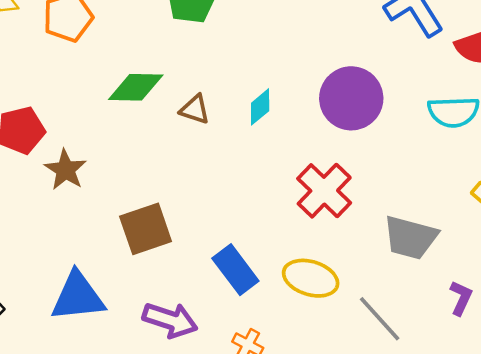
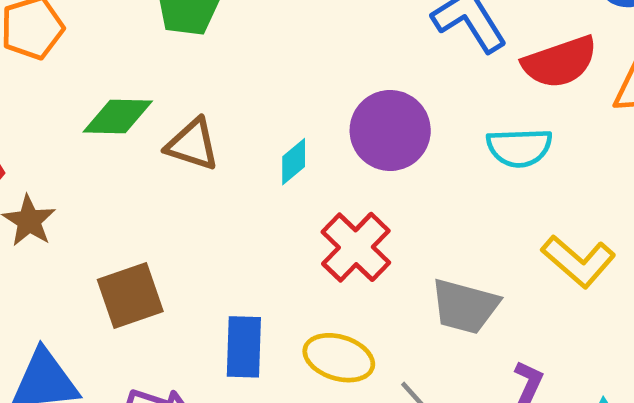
cyan diamond: (260, 107) -> (294, 162), moved
brown triangle: (195, 109) -> (192, 144), size x1.4
blue rectangle: (235, 270) -> (244, 347), turned 39

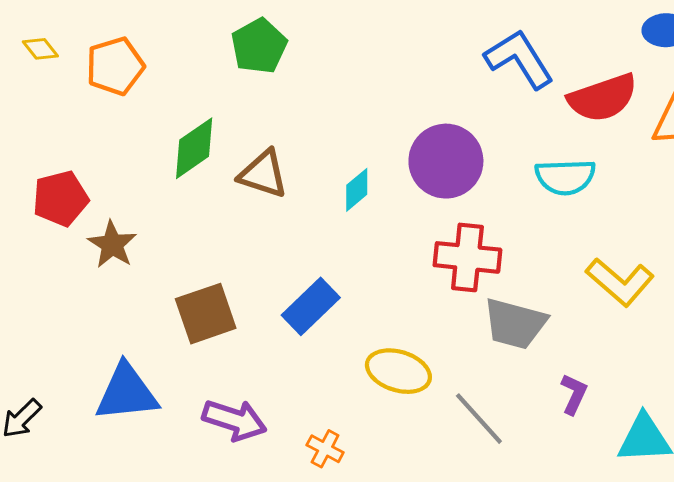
green diamond: (118, 116) -> (194, 148), turned -36
red cross: (356, 247) -> (467, 257), moved, turned -38
blue rectangle: (244, 347) -> (311, 306), moved, turned 44

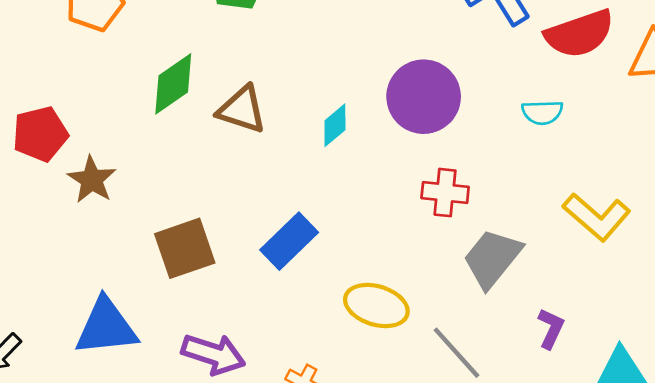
cyan semicircle: (565, 177) -> (542, 112), size x0.7
red cross: (467, 257) -> (445, 193), size x0.7
gray trapezoid: (515, 324) -> (492, 258), turned 114

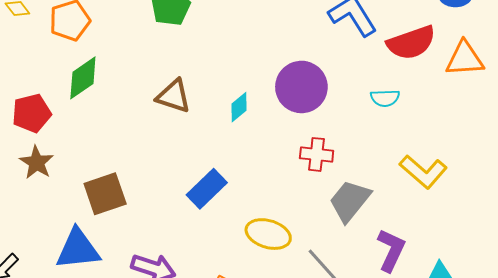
green diamond: (173, 84) -> (83, 78), moved
brown star: (92, 180) -> (37, 163), moved
brown square: (185, 248) -> (105, 194), moved
purple L-shape: (551, 328) -> (391, 250), size x1.5

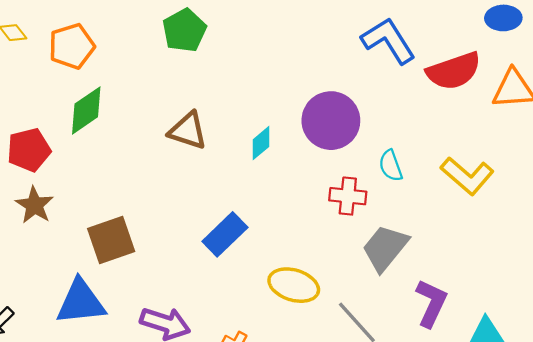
cyan semicircle: (385, 98) -> (391, 166), moved, turned 72
yellow L-shape: (423, 172) -> (467, 176), moved

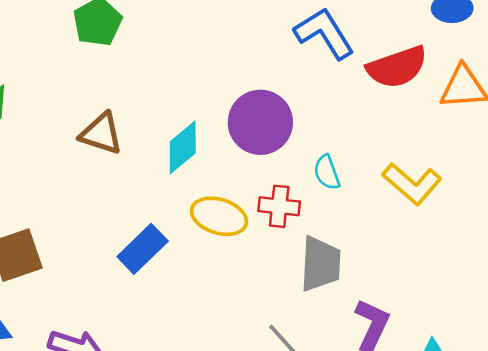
cyan diamond: (261, 143) -> (183, 147), size x1.4
gray trapezoid: (385, 248) -> (321, 264), turned 144
yellow ellipse: (294, 285) -> (219, 216), moved

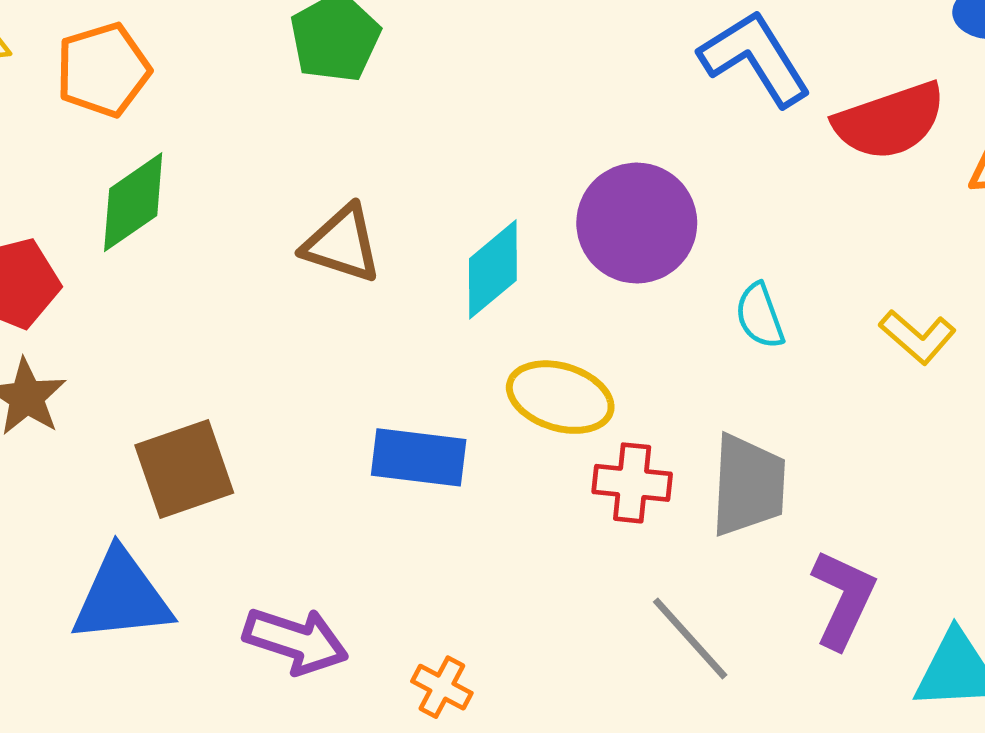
yellow L-shape: (412, 184) -> (918, 337), size x0.7
red cross: (279, 206) -> (632, 483), moved
blue rectangle: (143, 249) -> (419, 457), turned 51

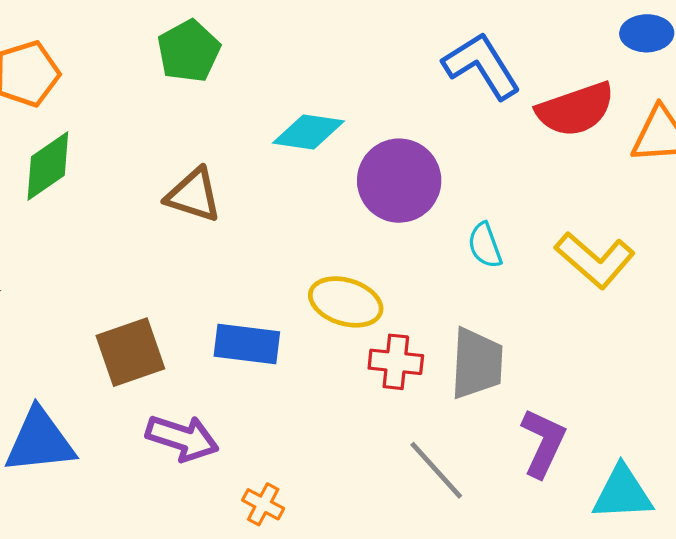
cyan diamond: (493, 269) -> (308, 132), moved, turned 48
yellow L-shape: (918, 337) -> (595, 260), size x1.5
brown square: (184, 469) -> (130, 352), moved
purple arrow: (296, 641) -> (182, 438), moved

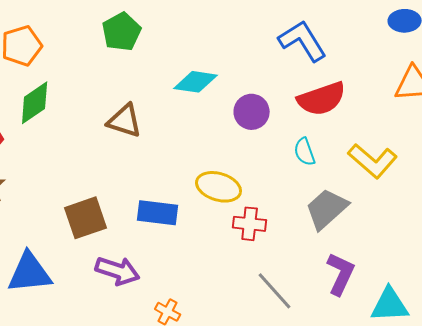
red semicircle: (576, 109) -> (322, 99), moved
purple circle: (399, 181) -> (252, 112), size x0.7
gray trapezoid: (477, 363) -> (327, 209), moved, turned -135

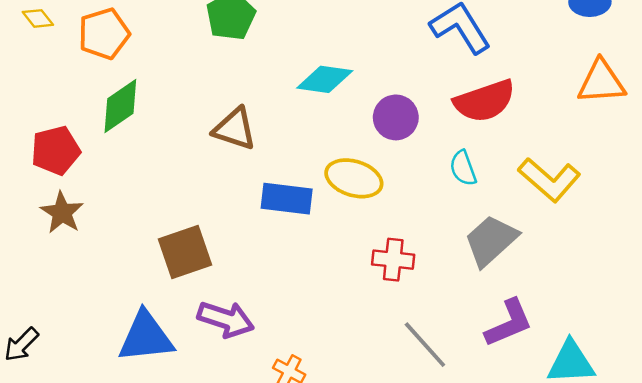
yellow ellipse: (219, 187) -> (354, 178), moved
blue rectangle: (158, 213) -> (287, 199), moved
blue triangle: (30, 273) -> (146, 337), moved
purple L-shape: (341, 274) -> (509, 323), turned 42

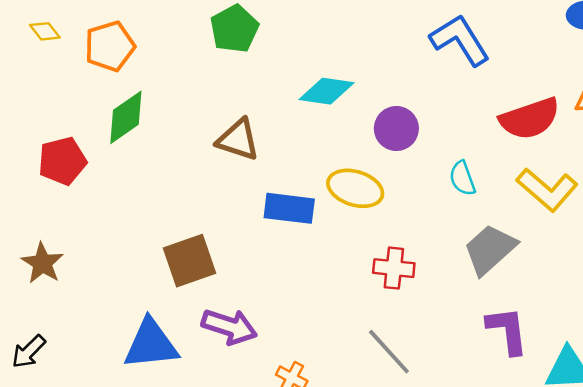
red semicircle: (485, 101) -> (530, 119), moved
brown star: (62, 213) -> (42, 263), moved
purple L-shape: (509, 323) -> (507, 330), turned -74
gray line: (425, 345) -> (389, 352), moved

